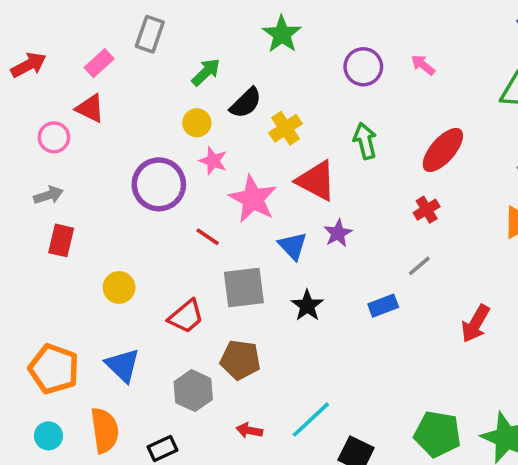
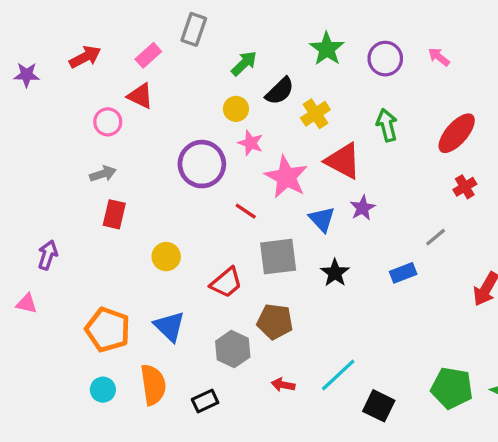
green star: (282, 34) -> (327, 49), moved
red cross: (427, 210) -> (465, 187), moved

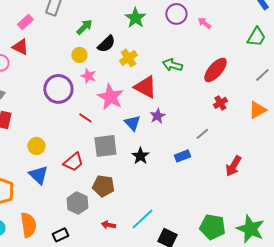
purple circle: (385, 59) -> (176, 14), moved
green arrow: (387, 125) -> (172, 65), turned -60
blue triangle: (169, 326) -> (38, 175), moved

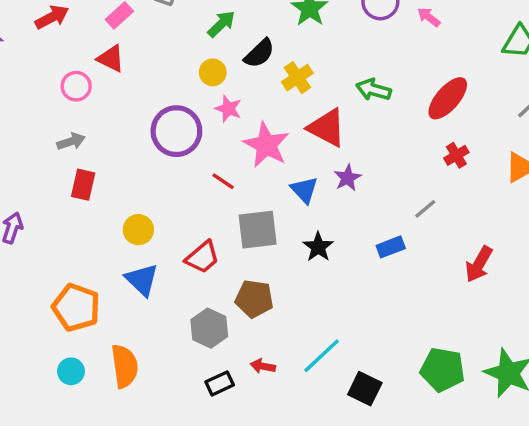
black rectangle: (60, 235) -> (220, 383), moved

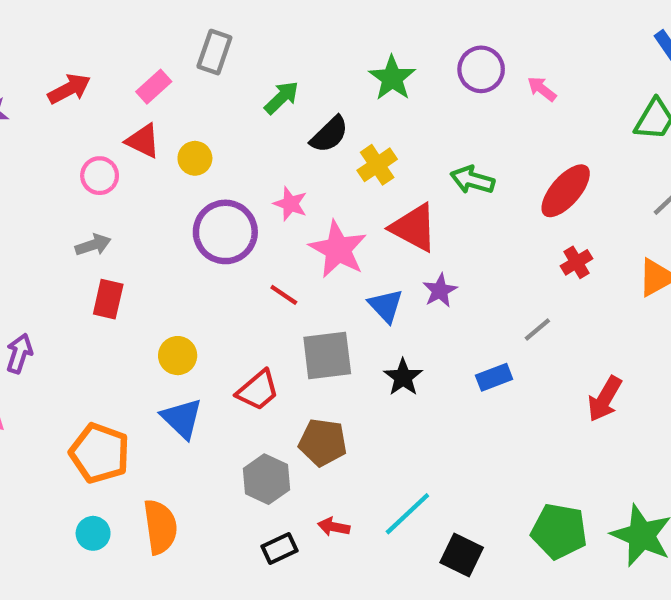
yellow circle: (213, 72) -> (195, 158), moved

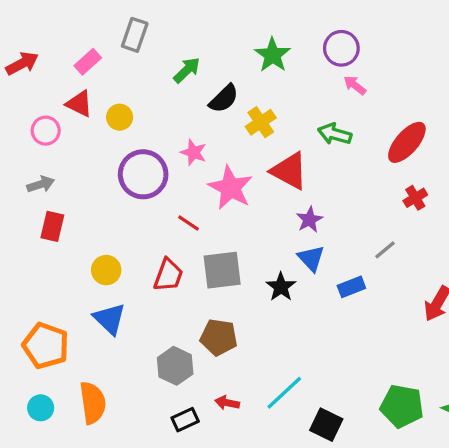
pink arrow: (542, 89) -> (355, 85), moved
blue triangle: (386, 306) -> (311, 258), moved
red trapezoid: (258, 390) -> (168, 275), moved, turned -30

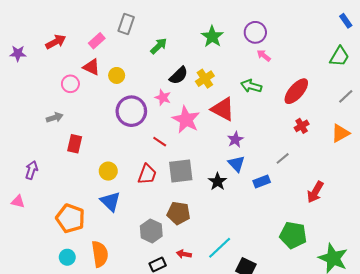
black semicircle: (224, 99) -> (179, 75), moved
gray arrow: (41, 184) -> (55, 117), moved
green pentagon: (402, 406) -> (293, 235), moved

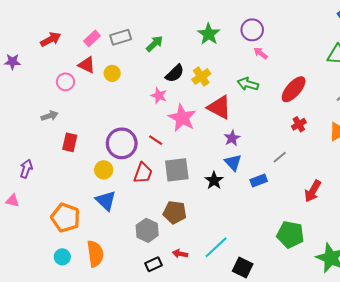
gray rectangle: (126, 24) -> (121, 37), moved, turned 54
purple star: (18, 53) -> (12, 62), moved
purple circle: (131, 111) -> (122, 143), moved

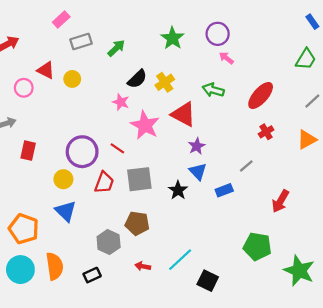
pink rectangle: (92, 38) -> (61, 19), moved
cyan circle: (62, 257) -> (20, 270), size x1.6
black rectangle: (154, 264) -> (92, 275), moved

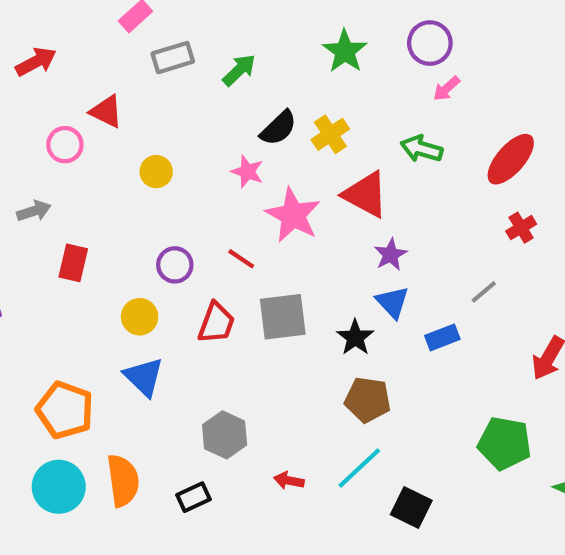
pink arrow: (226, 58) -> (446, 89), turned -80
yellow circle: (72, 79) -> (156, 172), moved
purple circle: (82, 152) -> (175, 265), size x0.6
brown pentagon: (137, 223) -> (368, 400), moved

